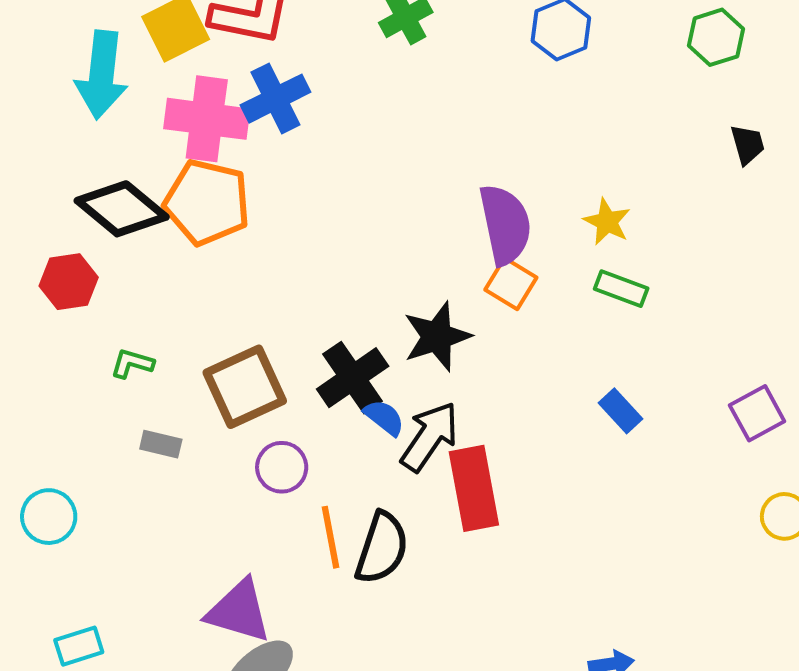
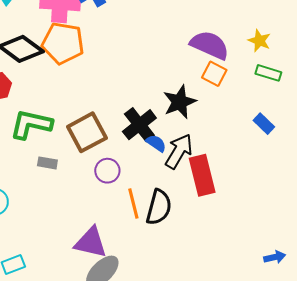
purple semicircle: (505, 225) -> (210, 45), turned -51
green L-shape: (132, 363) -> (31, 124), size x2.0
blue rectangle: (620, 411) -> (264, 124), moved

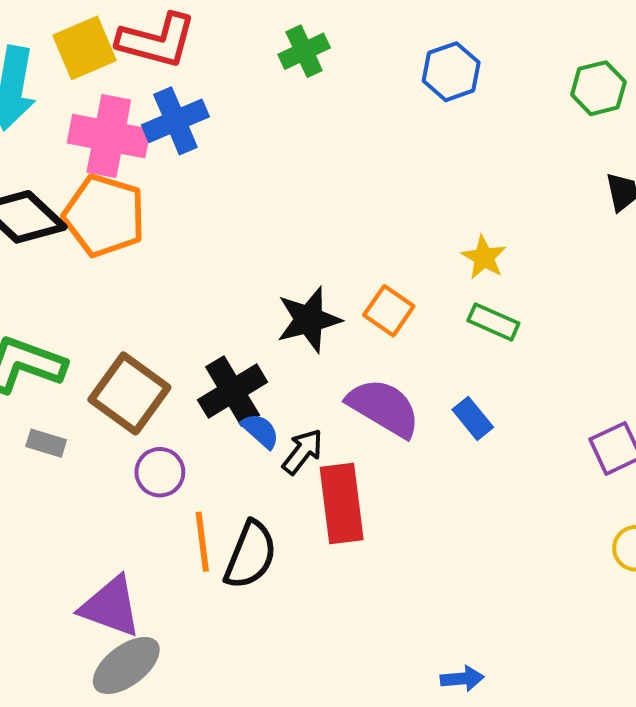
purple semicircle: (210, 45) -> (384, 408), moved
black star: (180, 102) -> (309, 320), moved
brown square: (87, 132) -> (129, 393), turned -33
black arrow: (179, 151) -> (302, 452), size x0.7

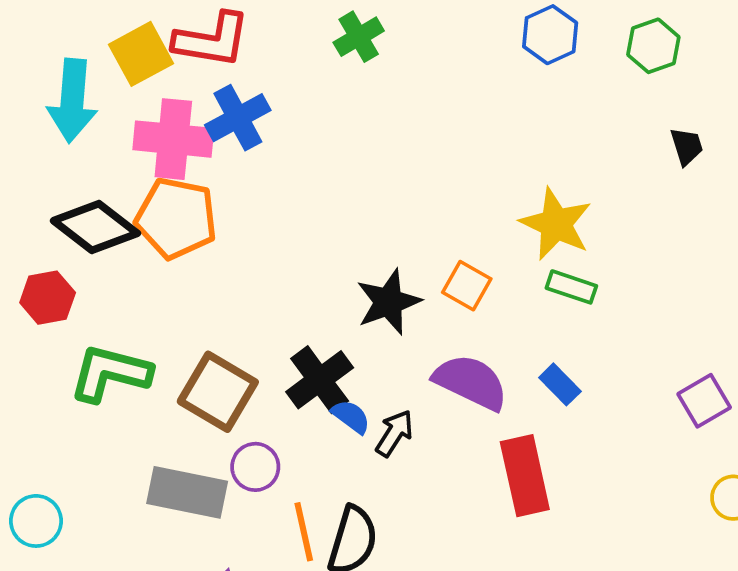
blue hexagon: (451, 72) -> (550, 35), moved
yellow star: (484, 257) -> (556, 224), size x1.6
gray rectangle: (46, 443) -> (187, 492), moved, size x2.0
red rectangle: (342, 503) -> (525, 476), moved

